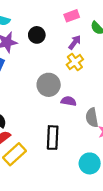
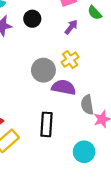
yellow cross: (75, 62) -> (70, 60), moved
purple semicircle: (69, 101) -> (64, 87), size x1.5

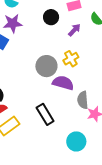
black circle: (32, 19) -> (51, 17), moved
black rectangle: (46, 124) -> (45, 114), turned -40

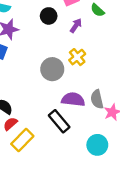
purple semicircle: (63, 83) -> (73, 99), moved

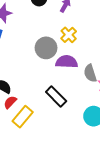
purple semicircle: (73, 99) -> (67, 62), moved

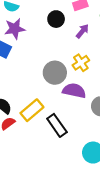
yellow rectangle: (23, 117) -> (32, 110), moved

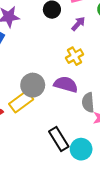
gray circle: (55, 73) -> (33, 85), moved
black rectangle: (57, 125) -> (59, 139), moved

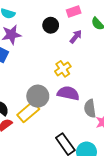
yellow cross: (75, 56) -> (63, 69), moved

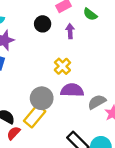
purple arrow: (76, 37) -> (70, 31), turned -32
gray semicircle: (90, 109) -> (97, 102), turned 78

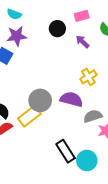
purple arrow: (70, 31) -> (82, 42), turned -56
yellow cross: (62, 66) -> (88, 77), moved

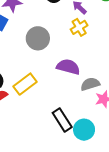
yellow cross: (88, 77) -> (79, 27), moved
gray circle: (40, 100) -> (38, 38), moved

